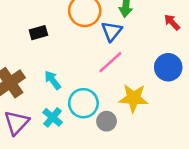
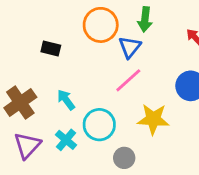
black rectangle: (38, 33) -> (51, 48), turned 30
gray circle: (107, 121) -> (124, 158), moved

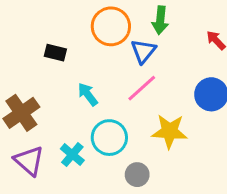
cyan arrow: (66, 100) -> (88, 94), moved
purple triangle: (27, 145) -> (29, 161), turned -32

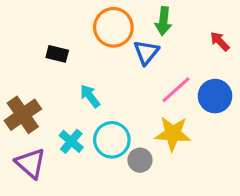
pink line: (142, 88) -> (176, 90), moved
cyan cross: (72, 155) -> (71, 141), moved
gray circle: (137, 175) -> (140, 160), moved

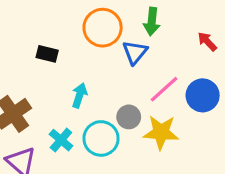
cyan arrow: (90, 96) -> (79, 95), turned 55
gray circle: (140, 160) -> (129, 117), moved

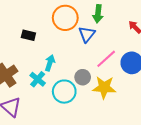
cyan cross: (61, 140) -> (38, 79), moved

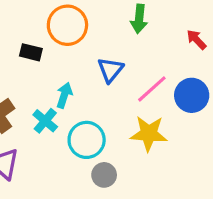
orange circle: (65, 18) -> (67, 25), moved
blue triangle: (87, 34) -> (110, 70), moved
gray circle: (83, 77) -> (104, 175), moved

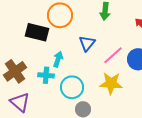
black rectangle: (31, 52) -> (37, 32), size x1.6
cyan cross: (45, 121) -> (46, 75), turned -35

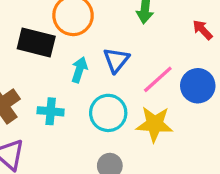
cyan arrow: (58, 59) -> (79, 70), moved
cyan circle: (72, 87) -> (108, 113), moved

